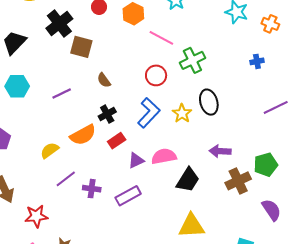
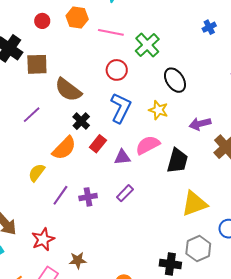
brown semicircle: (104, 80) -> (68, 90), size x1.8
yellow star: (182, 113) -> (158, 110), moved
purple triangle: (136, 161) -> (122, 157), turned 36
purple rectangle: (128, 196) -> (125, 193), size x0.7

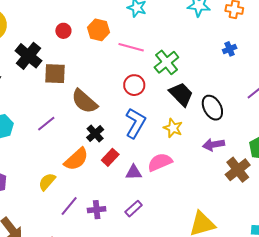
black ellipse: (175, 80) -> (212, 108), moved
black trapezoid: (177, 161) -> (181, 94), moved, turned -64

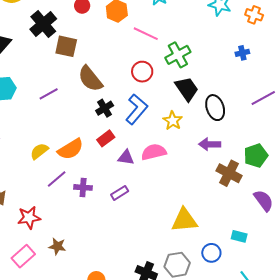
black cross: (95, 134) -> (105, 108), moved
orange semicircle: (76, 159) -> (71, 149), moved
brown cross: (238, 170) -> (229, 173), turned -35

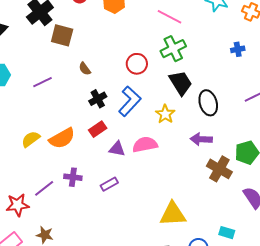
pink line: (146, 34) -> (170, 17), moved
brown semicircle: (90, 79) -> (85, 69), size x0.5
purple line: (57, 179) -> (44, 188), moved

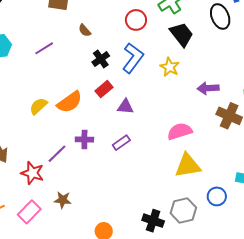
black ellipse: (208, 103) -> (220, 16), moved
pink semicircle: (145, 145) -> (180, 131), moved
red star: (18, 205) -> (32, 173), turned 30

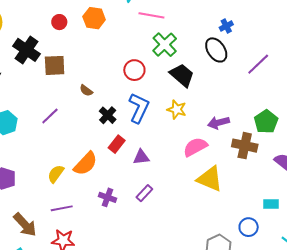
pink semicircle: (180, 131) -> (195, 147), moved
purple cross: (84, 140) -> (108, 197), turned 30
purple line: (57, 154) -> (62, 208), moved, turned 45
yellow triangle: (188, 166) -> (210, 179), moved, turned 44

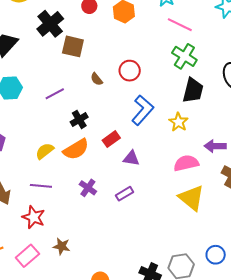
green cross: (165, 45) -> (184, 56), turned -30
red circle: (134, 70) -> (130, 71), moved
black trapezoid: (182, 75) -> (193, 90), turned 48
black cross: (108, 115) -> (79, 119), moved

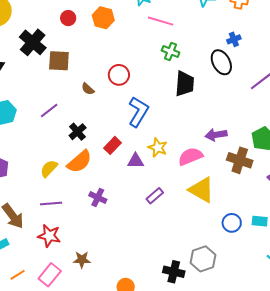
green cross: (184, 56) -> (171, 52), size x0.7
yellow star: (178, 122) -> (158, 148), moved
purple rectangle: (125, 194) -> (155, 196), moved
blue circle: (216, 255) -> (232, 223), moved

